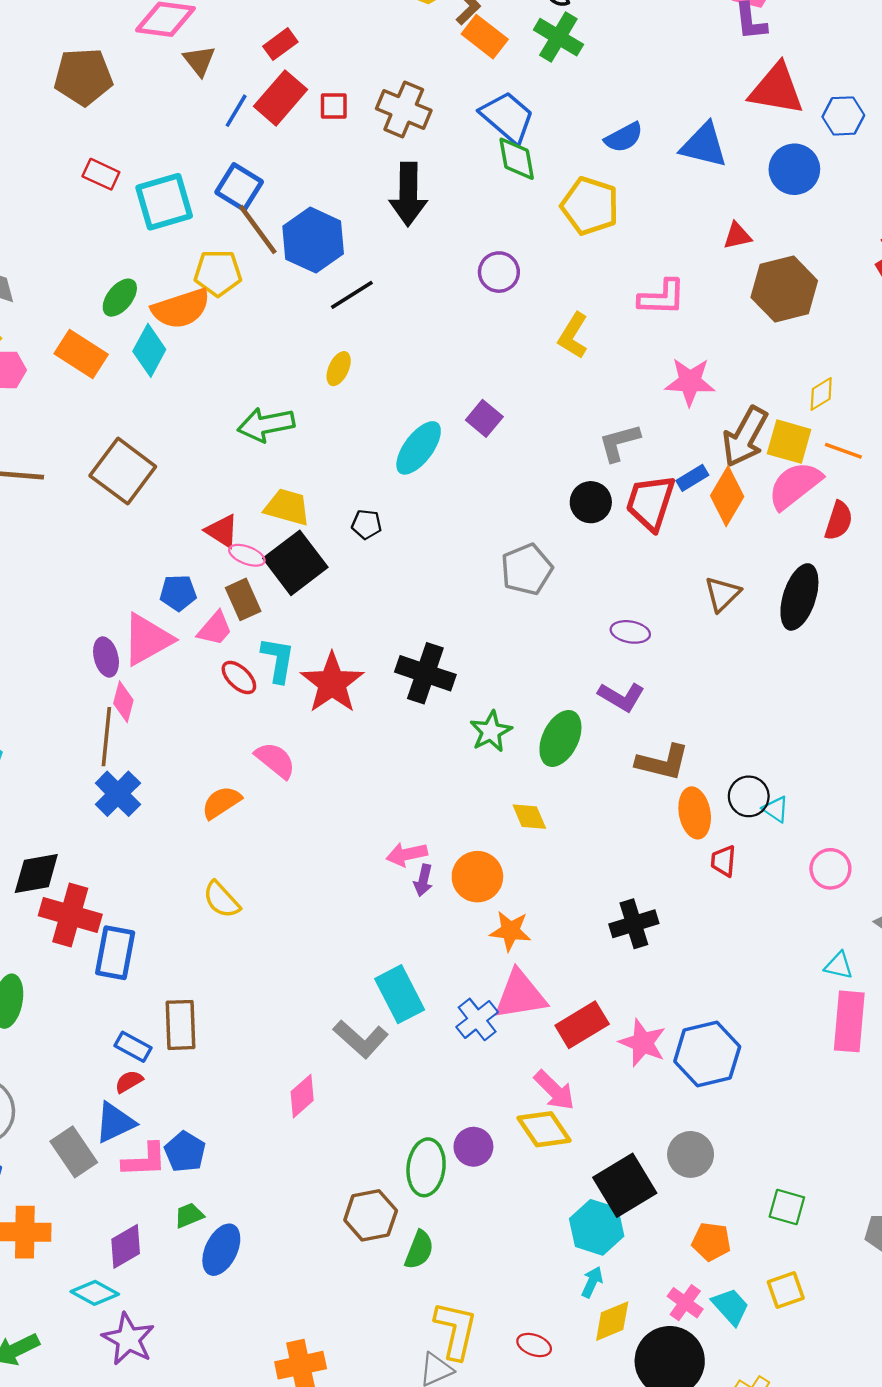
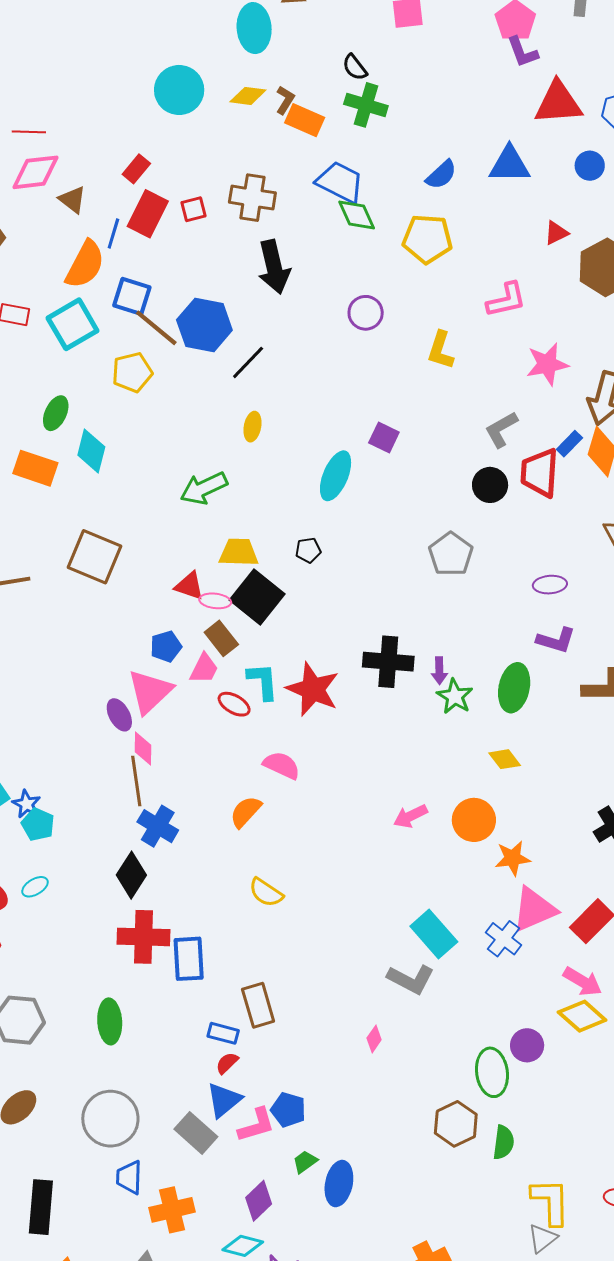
blue circle: (794, 169) -> (590, 166), size x0.7
orange semicircle: (181, 309) -> (85, 264), moved, turned -30
black diamond: (36, 874) -> (131, 875), moved, turned -33
purple arrow: (423, 880) -> (439, 671), moved
pink diamond: (302, 1096) -> (374, 1039), size x0.7

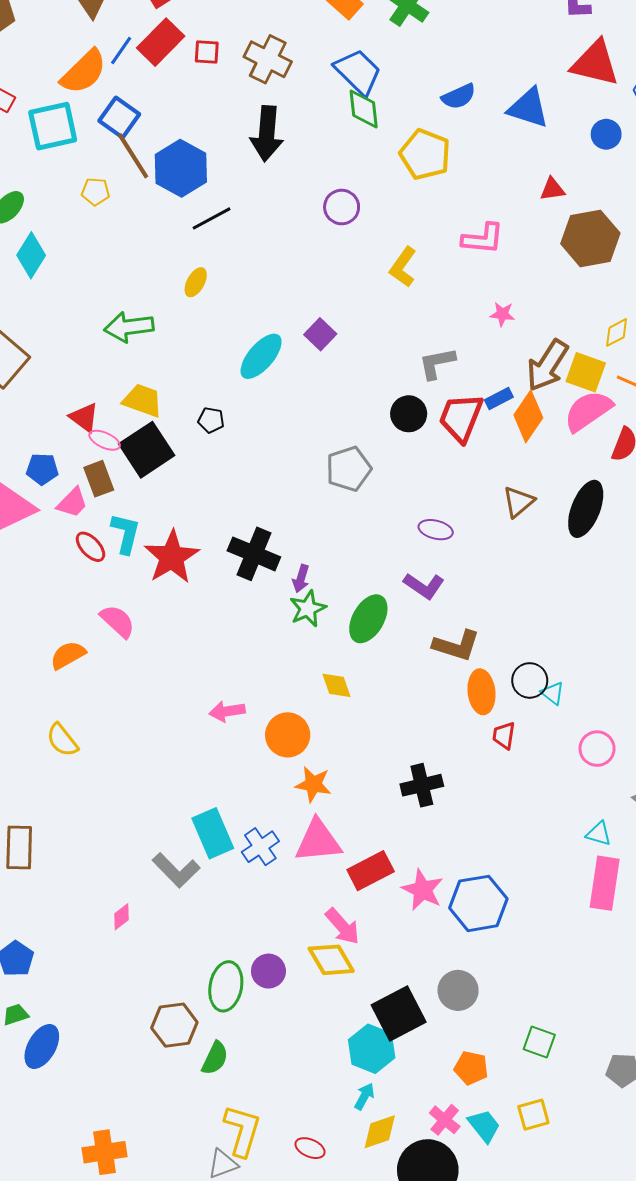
pink star: (547, 364) -> (502, 314), size x0.6
yellow pentagon: (132, 372) -> (96, 192), size x0.7
blue cross: (504, 939) -> (260, 847), moved

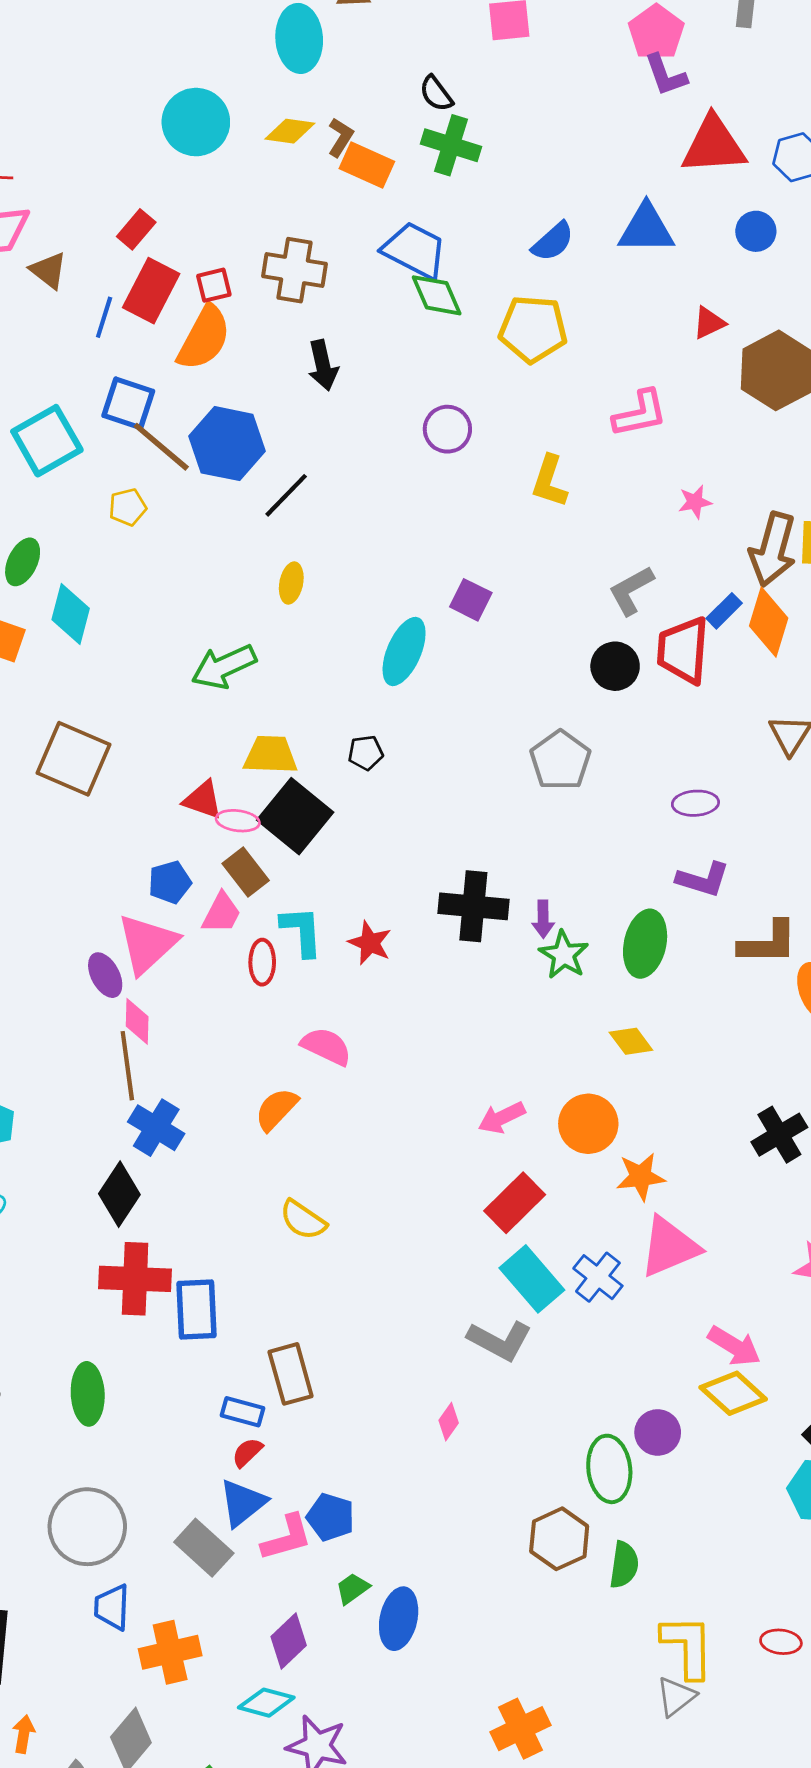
orange semicircle: (84, 72) -> (204, 338), moved
black arrow: (267, 134) -> (323, 365), size x0.7
red ellipse: (90, 547) -> (262, 962), turned 60
red star: (172, 557) -> (370, 943), size x0.6
red rectangle: (371, 871) -> (515, 1203), moved

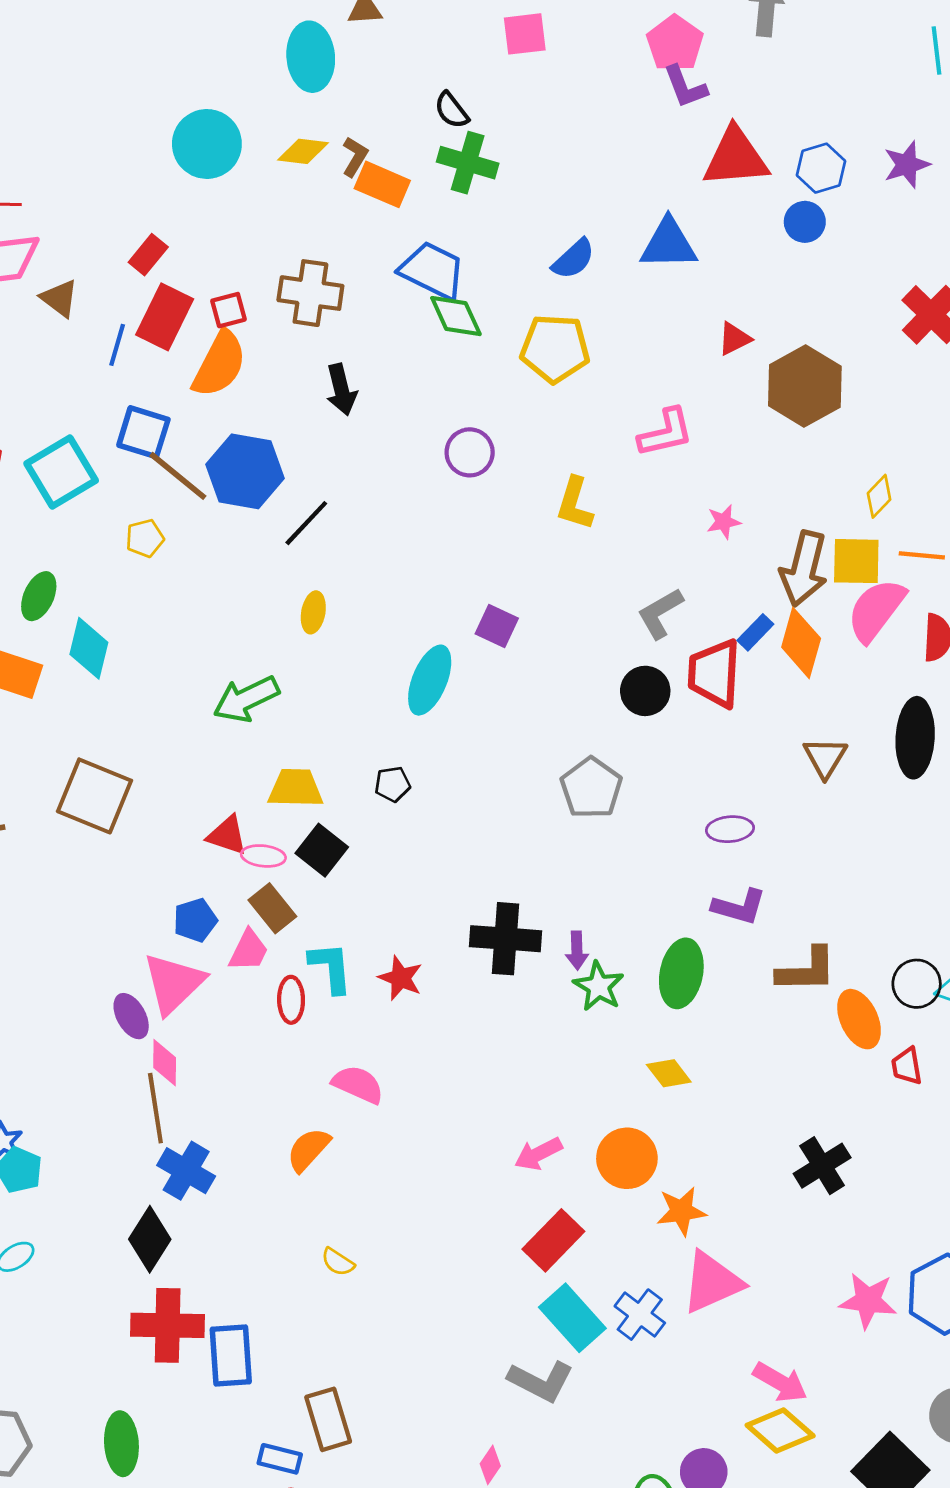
blue circle: (756, 231) -> (805, 222), moved
black square: (295, 816) -> (322, 850), size x0.7
yellow semicircle: (303, 1220) -> (338, 1262), size x0.7

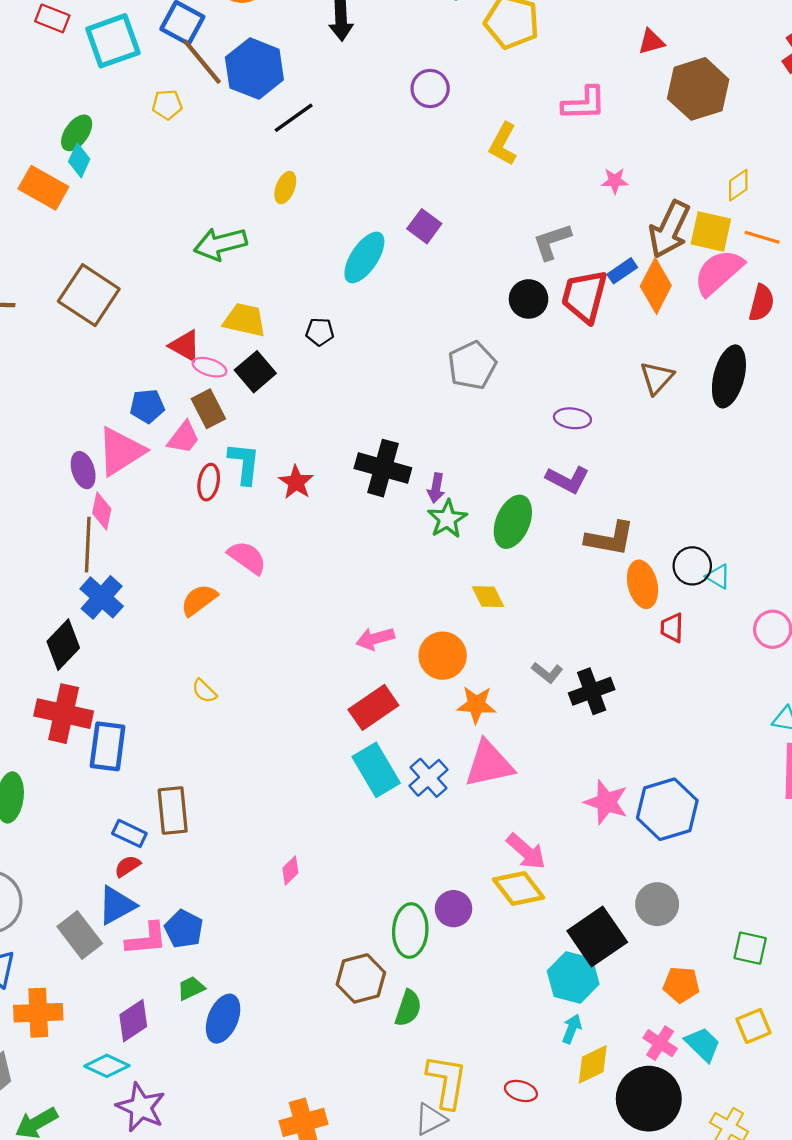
cyan diamond: (89, 648) -> (79, 160), moved, size x0.7
gray L-shape: (541, 1381) -> (547, 673), moved, size x0.6

